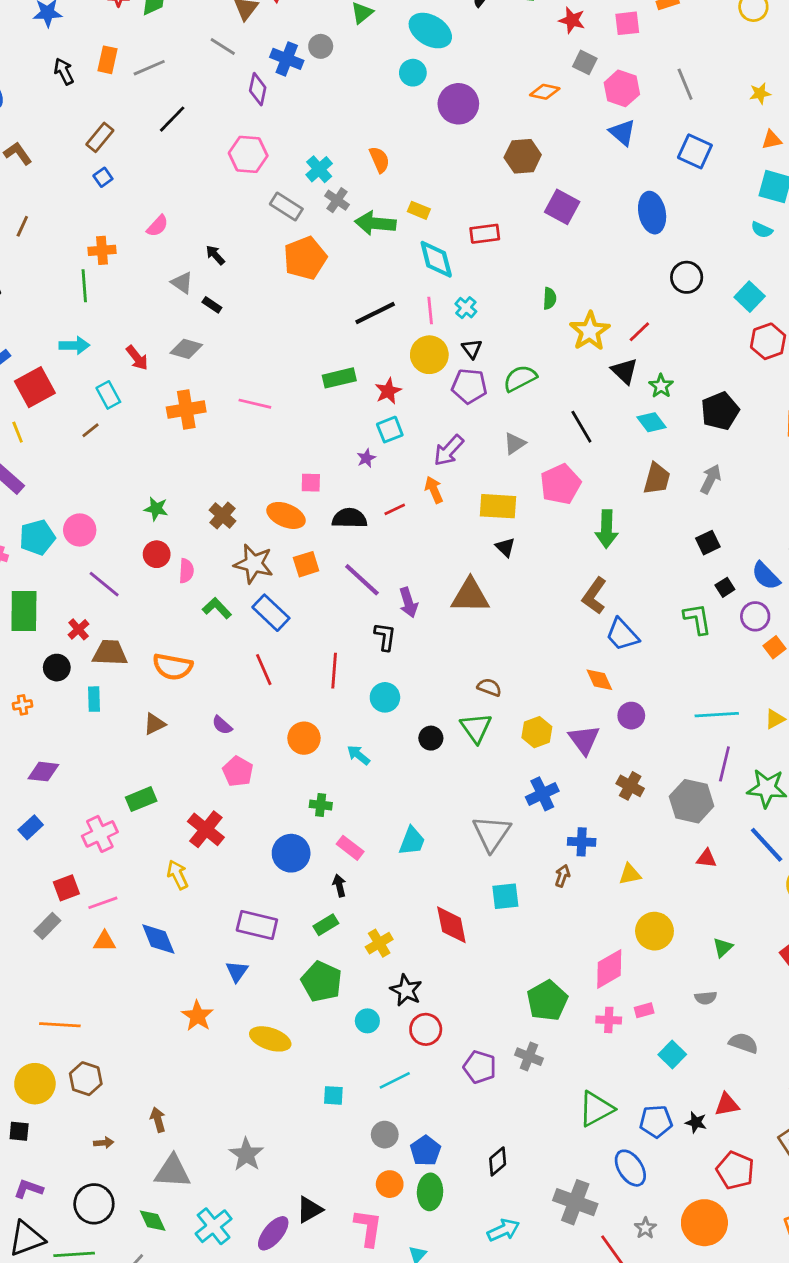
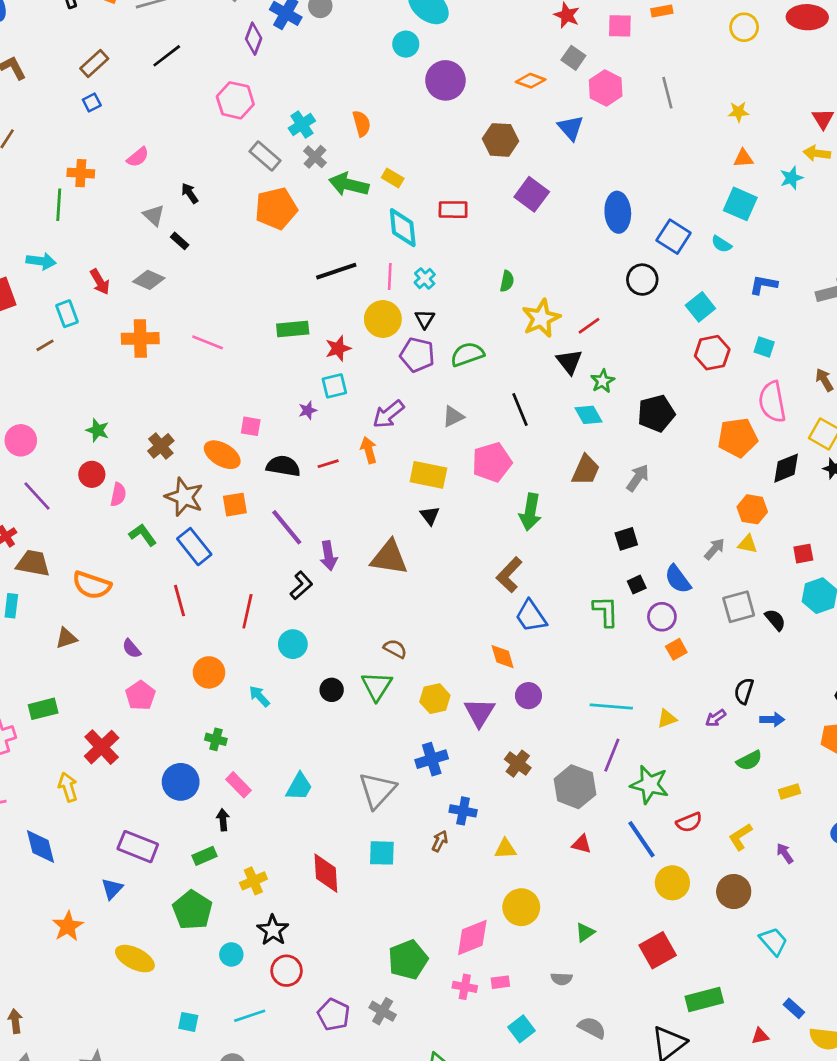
blue triangle: (622, 133) -> (571, 128), moved
blue square: (695, 151) -> (674, 237), moved
black L-shape: (385, 637) -> (301, 585), turned 32

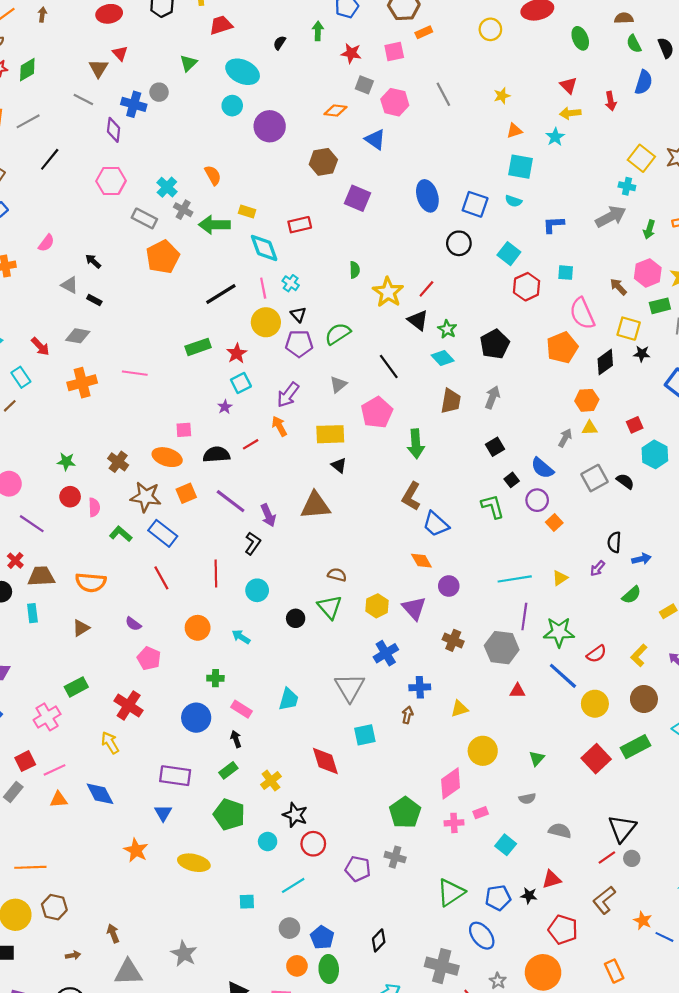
green rectangle: (704, 999) -> (635, 747), moved

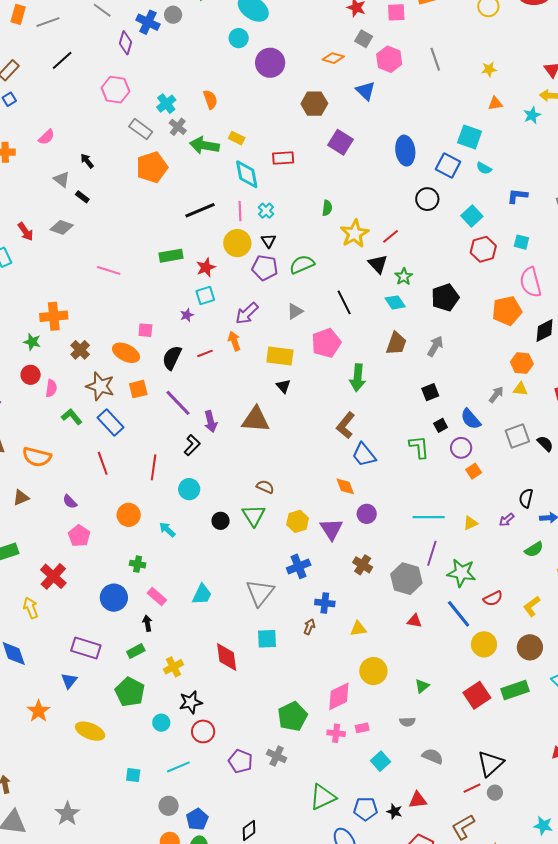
cyan square: (520, 167) -> (470, 137), moved
orange cross: (82, 383) -> (54, 316), moved
black semicircle: (216, 455) -> (172, 358), turned -70
black star: (295, 815) -> (191, 702), turned 30

